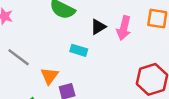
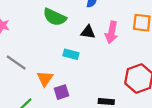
black triangle: (98, 27) -> (88, 32), turned 40

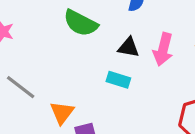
cyan rectangle: (71, 54) -> (118, 80), moved

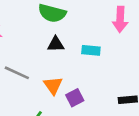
black triangle: (129, 47) -> (56, 44), moved

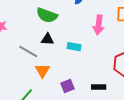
gray line: (17, 73) -> (28, 52), moved
purple square: (75, 98) -> (67, 86), moved

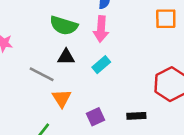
pink arrow: (99, 25) -> (101, 29), moved
cyan rectangle: (74, 47) -> (101, 65), turned -48

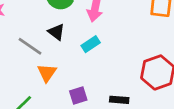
black triangle: (66, 57) -> (56, 32), turned 30

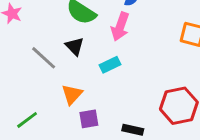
orange triangle: (47, 73) -> (72, 94), moved

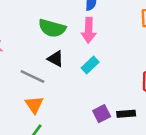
orange triangle: (72, 94) -> (34, 105), moved
purple square: (89, 119) -> (102, 114), moved

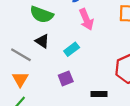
pink arrow: (89, 30) -> (86, 19), moved, turned -30
purple square: (102, 114) -> (66, 78), moved

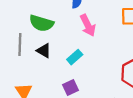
gray line: (21, 55) -> (20, 44), moved, turned 65

